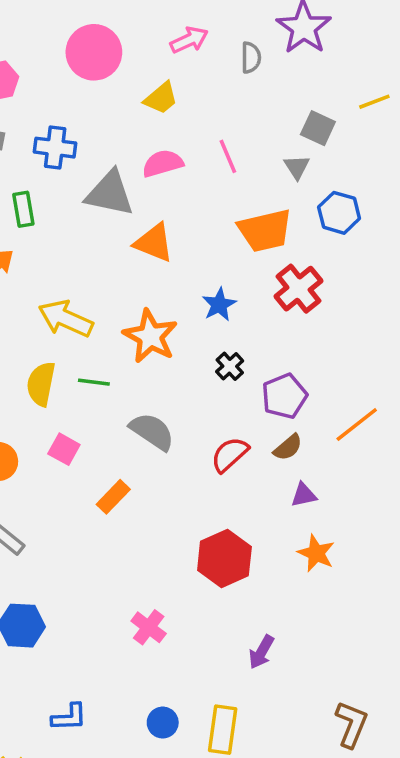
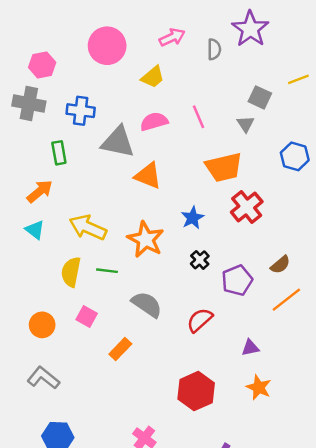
blue hexagon: (339, 213) -> (295, 156), moved
brown semicircle: (288, 447) -> (280, 265), moved

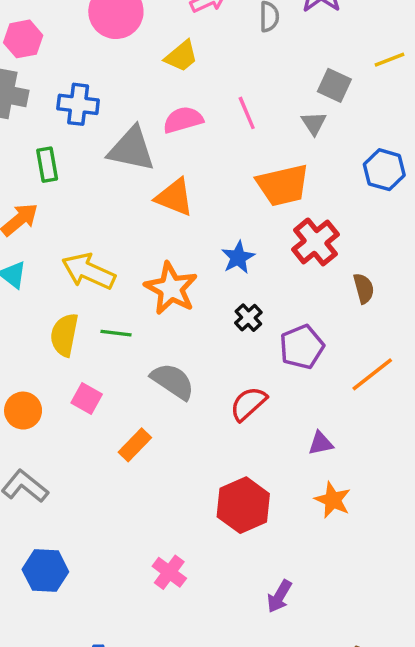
brown semicircle: (280, 265) -> (364, 288), moved, turned -65

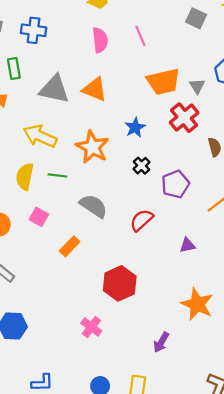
pink semicircle: (183, 120) -> (100, 40), turned 100
gray triangle: (314, 123) -> (197, 86), moved
gray triangle: (131, 149) -> (54, 89), moved
orange star: (333, 500) -> (197, 304), moved, size x1.4
red hexagon: (243, 505) -> (120, 283), moved

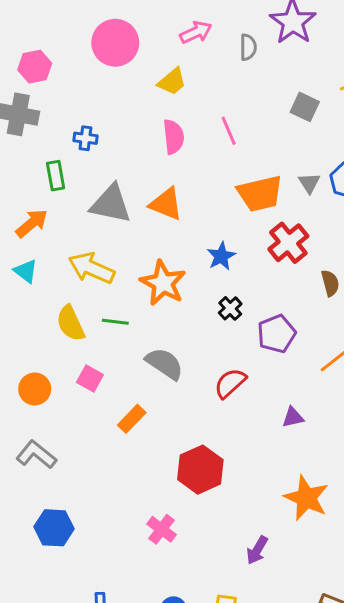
blue cross: (34, 30) -> (85, 138), moved, size x0.7
gray triangle: (197, 86) -> (309, 183), moved
yellow semicircle: (25, 177) -> (70, 323), turned -36

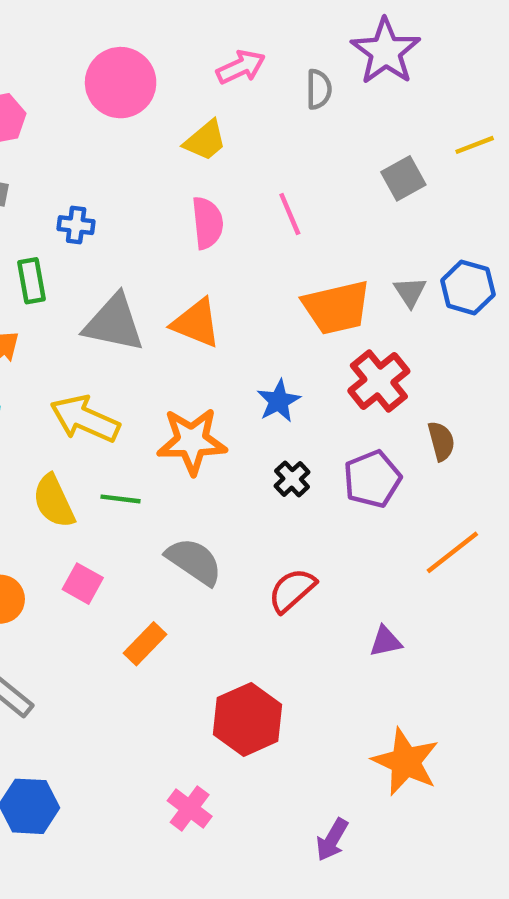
gray square: (305, 107) -> (403, 178), turned 36
orange star: (163, 283) -> (192, 441), turned -30
purple pentagon: (276, 334) -> (372, 479), moved

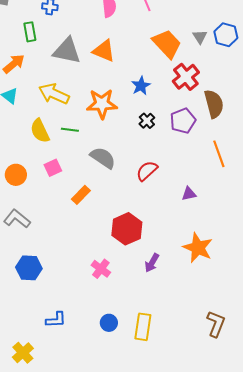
orange trapezoid: (337, 307) -> (167, 44), turned -120
brown semicircle: (441, 441) -> (214, 104), size x1.6
orange line: (452, 552) -> (219, 154), turned -72
pink square: (83, 584) -> (53, 168), turned 36
purple arrow: (332, 840) -> (152, 263), moved

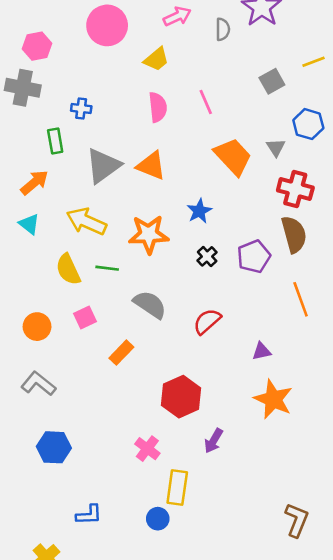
blue hexagon: (226, 35) -> (308, 124), moved
gray triangle: (67, 51) -> (103, 166), turned -48
red cross: (186, 77) -> (295, 189), moved, turned -36
orange star: (198, 248) -> (273, 399), moved
yellow rectangle: (143, 327) -> (177, 488), moved

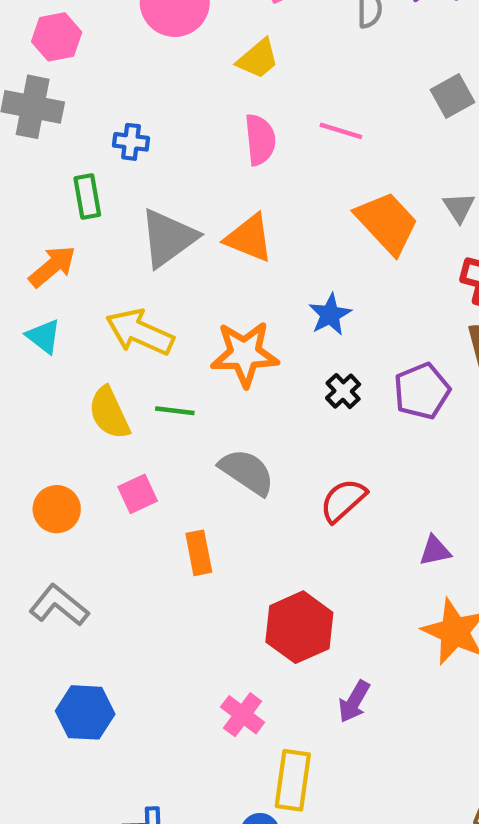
pink line: (206, 102) -> (341, 131), turned -50
orange rectangle: (121, 353) -> (199, 553), turned -55

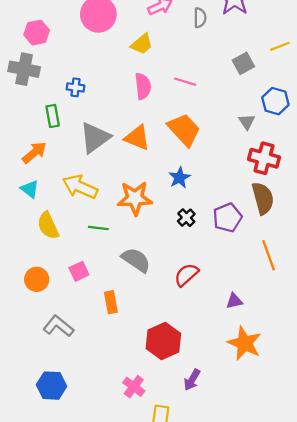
orange trapezoid: (387, 223) -> (184, 130), moved
yellow semicircle: (109, 413) -> (48, 226), moved
gray L-shape: (59, 605) -> (58, 326), moved

